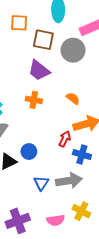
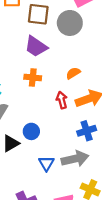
orange semicircle: (73, 98) -> (73, 73), turned -64
red arrow: (65, 139) -> (62, 100), moved, turned -35
blue cross: (82, 155) -> (87, 131), turned -30

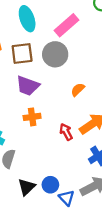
orange semicircle: (73, 73) -> (78, 90), moved
blue circle: (31, 131) -> (50, 185), moved

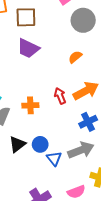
gray circle: (55, 54) -> (83, 20), moved
orange cross: (32, 117) -> (30, 105), moved

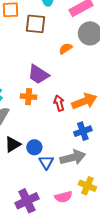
purple trapezoid: (28, 48) -> (38, 74), moved
orange semicircle: (75, 57) -> (66, 48), moved
orange cross: (30, 105) -> (29, 97), moved

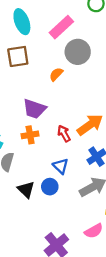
black triangle: (13, 144) -> (26, 190), turned -30
blue triangle: (46, 162) -> (61, 166), moved

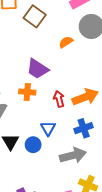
brown square: (18, 56) -> (35, 16), turned 30

